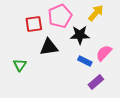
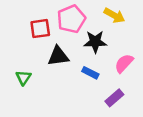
yellow arrow: (96, 13) -> (114, 15), turned 78
blue rectangle: (85, 61) -> (90, 73), moved

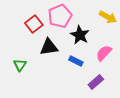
yellow arrow: (114, 15) -> (108, 17), moved
red square: (40, 29) -> (34, 24), turned -30
black star: (95, 42) -> (80, 35), turned 30

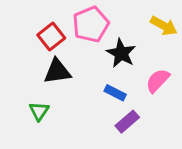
black triangle: (49, 47) -> (57, 71), moved
green triangle: (20, 65) -> (39, 111), moved
purple rectangle: (96, 82) -> (127, 122), moved

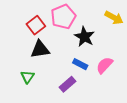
pink semicircle: (158, 81) -> (104, 65), moved
purple rectangle: (127, 122) -> (68, 84), moved

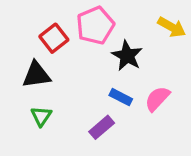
black triangle: (40, 49) -> (36, 75), moved

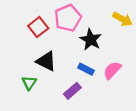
black triangle: (36, 75) -> (46, 61), moved, turned 35

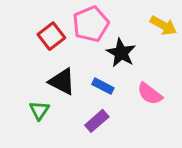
blue rectangle: (86, 69) -> (103, 86), moved
pink semicircle: (112, 70) -> (150, 94), turned -96

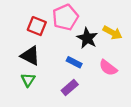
yellow arrow: (163, 26) -> (112, 33), moved
red square: (51, 36) -> (37, 26), turned -30
black triangle: (62, 82) -> (30, 56), moved

